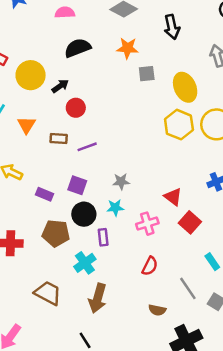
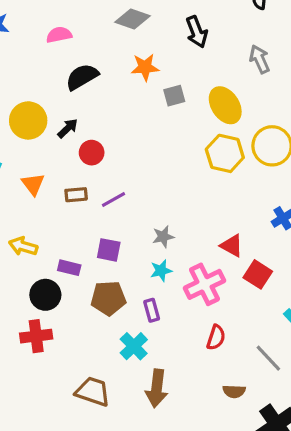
black circle: (84, 214) -> (45, 295), moved
pink cross: (147, 224) -> (204, 284), size x1.4
brown pentagon: (56, 233) -> (108, 298), moved

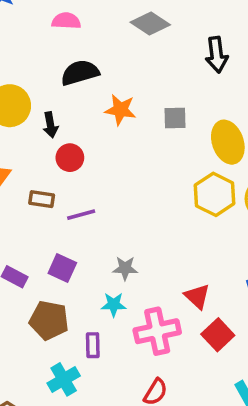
orange star: (145, 67) -> (120, 110), moved
black arrow: (68, 128) -> (50, 125), turned 110

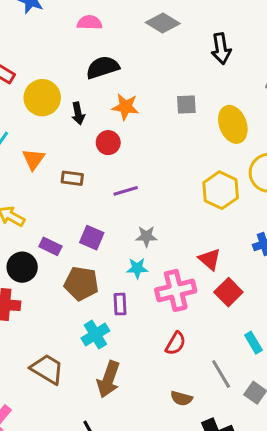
orange star: (120, 110) -> (125, 107), moved
red circle: (70, 158) -> (108, 143), moved
yellow hexagon: (215, 194) -> (221, 190), moved
purple line: (81, 215) -> (126, 191), moved

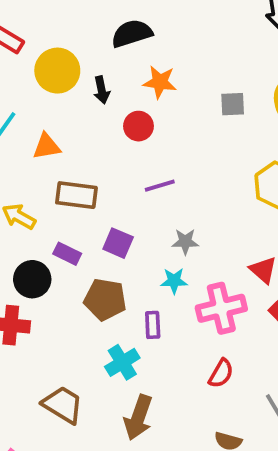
gray square: (186, 105) -> (233, 104), moved
orange triangle: (33, 159) -> (46, 146), turned 45
brown rectangle: (72, 178) -> (76, 195), moved, size x1.5

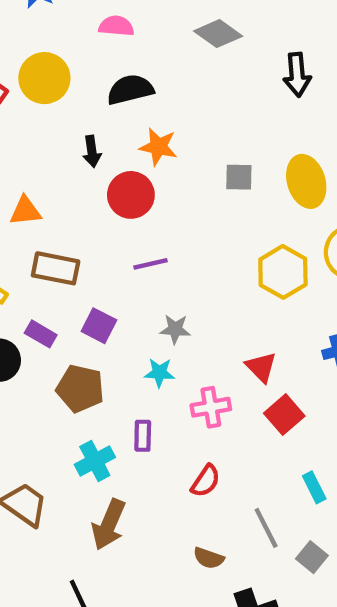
yellow circle: (57, 71) -> (44, 78), moved
red circle: (138, 126) -> (131, 195), size x1.4
pink cross: (221, 308) -> (211, 407), size x0.7
purple rectangle: (153, 325) -> (143, 436), moved

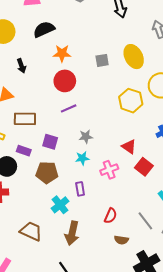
black arrow: (92, 151) -> (21, 66), moved
red circle: (131, 195) -> (65, 81), moved
red semicircle: (206, 481) -> (110, 216), moved

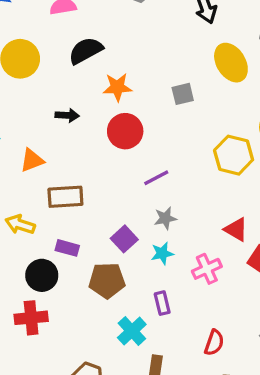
yellow ellipse: (134, 57) -> (231, 63), moved
black arrow: (21, 66) -> (67, 115), moved, turned -64
purple line: (69, 108) -> (156, 178), moved
purple square: (50, 142) -> (124, 239), moved, turned 35

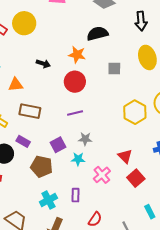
black semicircle: (86, 51) -> (97, 34), moved
purple line: (156, 178) -> (75, 113), moved
pink cross: (207, 269) -> (102, 175), turned -30
purple rectangle: (162, 303) -> (76, 195), moved

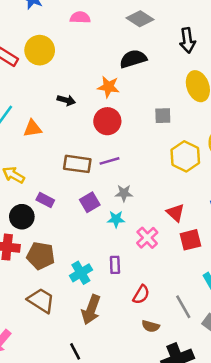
gray square: (114, 69) -> (163, 116), moved
brown rectangle: (30, 111) -> (77, 164), moved
brown pentagon: (41, 167) -> (41, 256), moved
red square: (136, 178) -> (190, 240), turned 30

